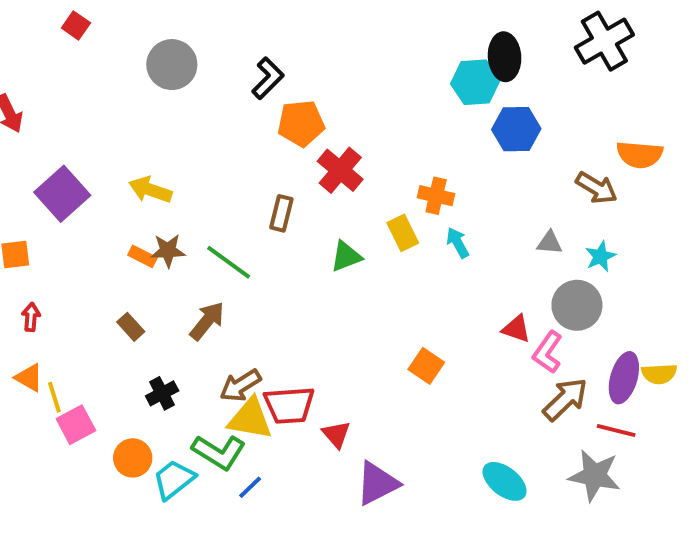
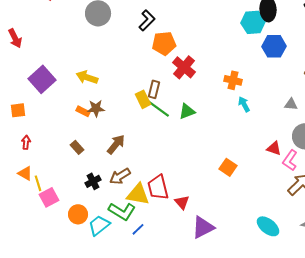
yellow rectangle: (403, 233) -> (143, 99), moved
green line: (229, 262) -> (158, 108), moved
brown arrow: (240, 386) -> (120, 176), moved
red trapezoid: (289, 405) -> (158, 187), turned 80

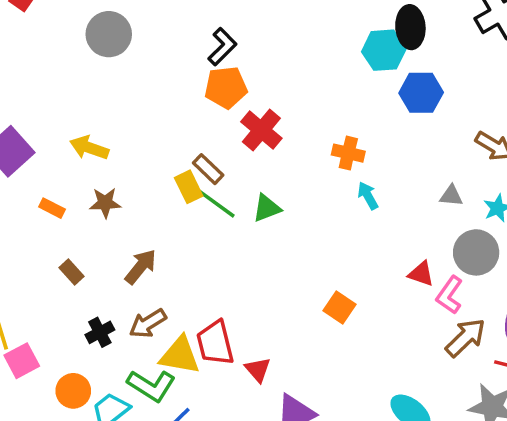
black L-shape: (147, 20) -> (222, 47), moved
brown rectangle: (154, 89) -> (208, 169), turned -60
orange rectangle: (83, 111) -> (52, 208), moved

